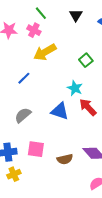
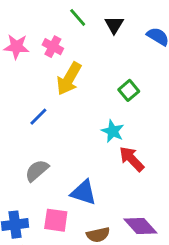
green line: (41, 13) -> (78, 17), moved
yellow arrow: (45, 52) -> (69, 79), turned -30
blue triangle: (60, 111) -> (84, 192), moved

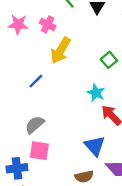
blue triangle: (84, 192) -> (95, 146), moved, turned 30
pink square: (56, 220) -> (39, 151), moved

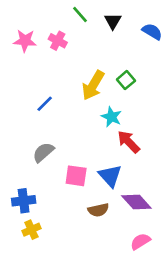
yellow arrow: (61, 50) -> (93, 85), moved
pink square: (39, 151) -> (76, 176), moved

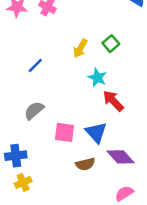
yellow arrow: (93, 85) -> (80, 48), size x0.7

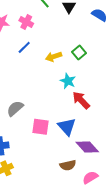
yellow arrow: (80, 48) -> (54, 57), turned 42
blue line: (35, 65) -> (24, 47), moved
brown semicircle: (85, 164) -> (68, 165), moved

